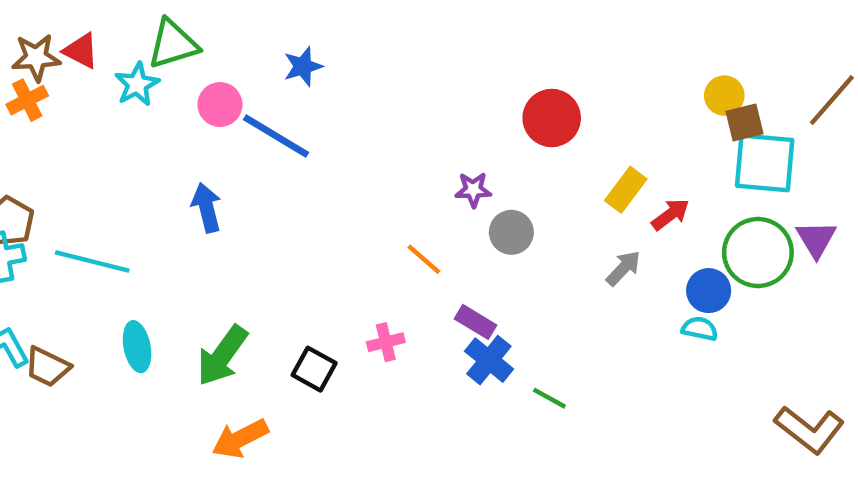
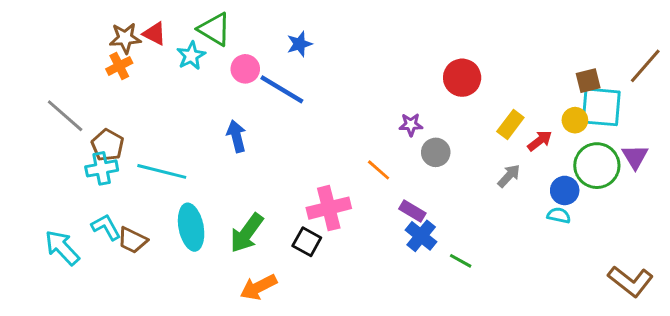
green triangle: (173, 44) -> (214, 29), turned 48
yellow circle: (724, 96) -> (575, 120), moved
pink cross: (386, 342) -> (329, 208), moved, size x1.8
cyan ellipse: (137, 347) -> (191, 227), size x1.4

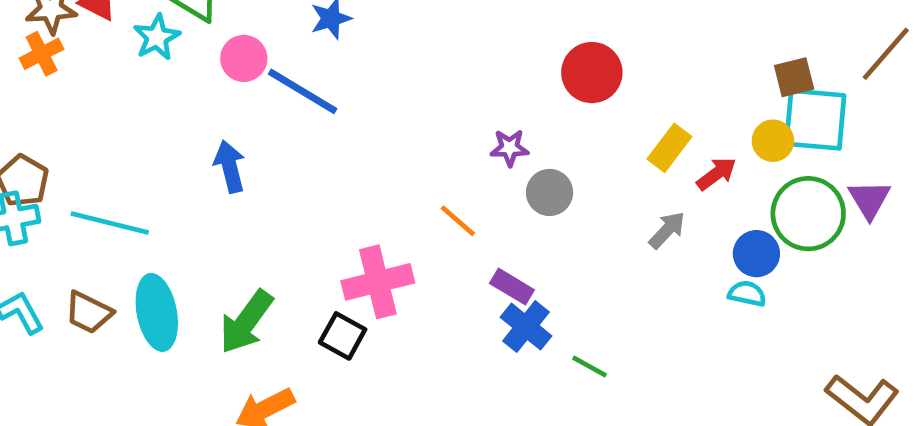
brown trapezoid: (132, 240) -> (89, 312), moved

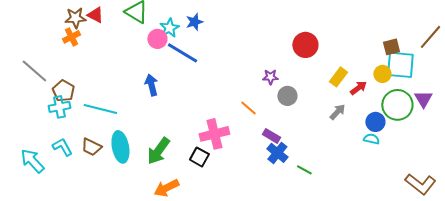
cyan star: (157, 37) -> (169, 28), moved

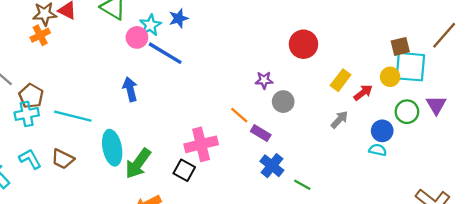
green circle: (397, 105) -> (407, 112), size x0.7
purple rectangle: (271, 136) -> (261, 133), moved
cyan ellipse: (120, 147) -> (112, 148), moved

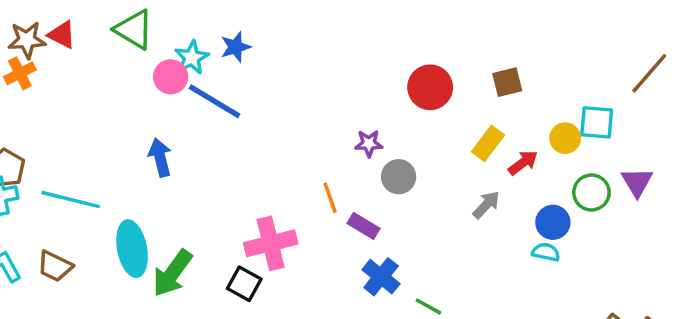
brown square: (400, 46) -> (507, 82), moved
cyan square: (410, 67) -> (597, 122), size x0.7
orange line: (239, 115) -> (330, 198), turned 30

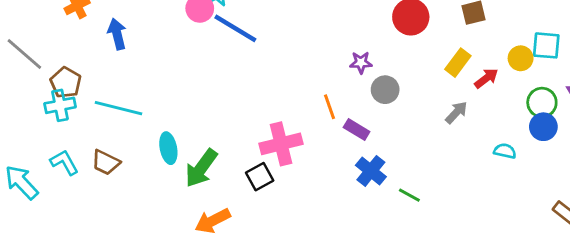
blue arrow: (160, 157) -> (117, 34), moved
blue circle: (553, 222) -> (543, 127), moved
cyan ellipse: (132, 249) -> (168, 148), size x0.7
black square: (244, 284) -> (260, 177), turned 32

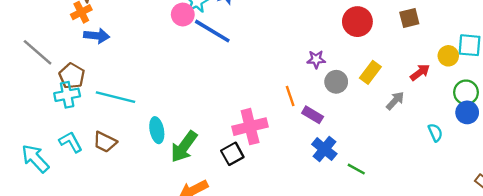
blue arrow: (117, 34) -> (97, 36), moved, turned 110
yellow rectangle: (458, 63) -> (370, 72), moved
cyan semicircle: (505, 151) -> (435, 133), turned 54

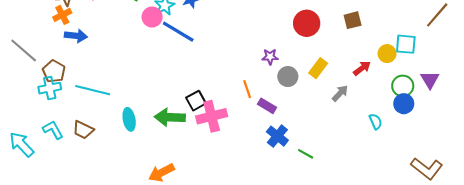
green arrow: (184, 147) -> (170, 117), moved, turned 56
black square: (232, 154) -> (196, 101), moved

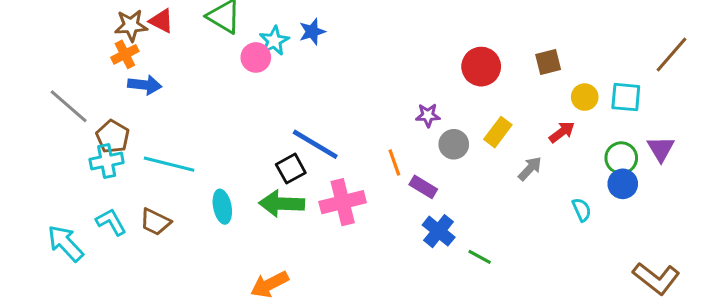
blue line: (178, 32) -> (315, 144), moved
yellow circle: (387, 54) -> (585, 97), moved
black square: (196, 101) -> (291, 169), moved

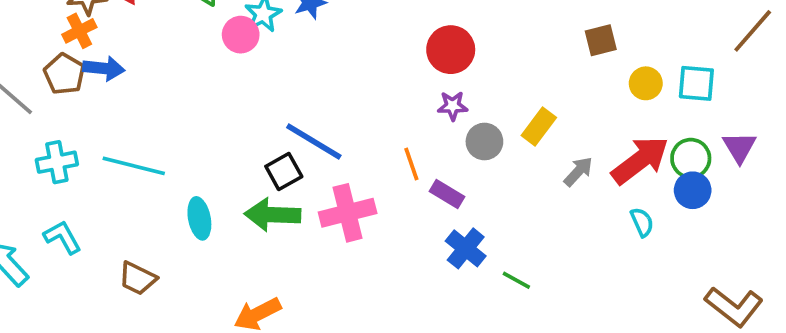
red circle: (481, 67) -> (451, 50), moved
red arrow: (562, 132) -> (640, 160), moved, size x1.8
brown pentagon: (113, 137) -> (64, 74), moved
brown trapezoid: (155, 222) -> (138, 278), moved

